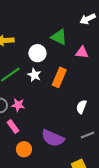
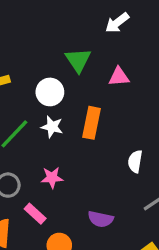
green triangle: (59, 37) -> (78, 60), turned 42
pink star: (18, 105) -> (52, 178), moved
purple semicircle: (53, 138) -> (101, 219), size x0.7

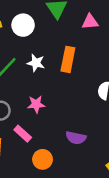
white circle: (50, 92) -> (23, 25), moved

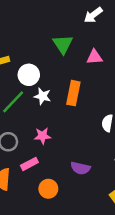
white circle: (23, 25) -> (29, 75), moved
pink rectangle: (23, 134) -> (29, 164), turned -70

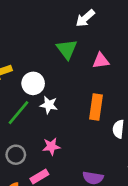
white arrow: (93, 15) -> (85, 18), moved
orange rectangle: (73, 93) -> (96, 107), moved

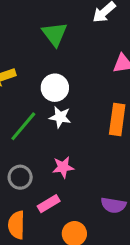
green triangle: (67, 49) -> (55, 34), moved
white circle: (33, 83) -> (55, 88), moved

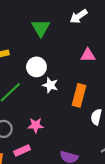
white star: (60, 117) -> (50, 85), moved

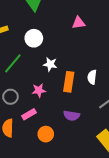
white star: (50, 85) -> (50, 64), moved
orange rectangle: (79, 95) -> (69, 82), moved

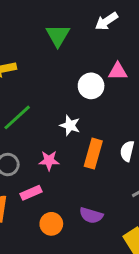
white circle: (34, 38) -> (91, 86), moved
purple semicircle: (72, 116) -> (91, 215), moved

